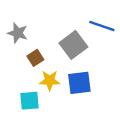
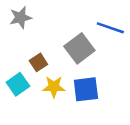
gray star: (18, 33) -> (20, 18), moved, turned -30
cyan square: (30, 101) -> (18, 84), moved, turned -30

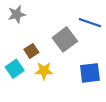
blue square: (86, 89) -> (90, 73), moved

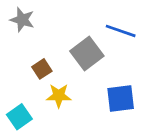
gray star: (17, 14) -> (22, 20), turned 30
cyan square: (15, 69) -> (19, 117), moved

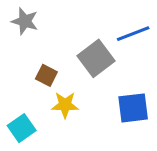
blue line: (121, 31) -> (133, 34), turned -40
brown square: (42, 69) -> (46, 75), turned -30

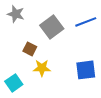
gray square: (96, 58) -> (52, 27), moved

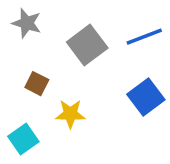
brown square: (30, 49) -> (37, 84), moved
blue square: (86, 70) -> (146, 97), moved, turned -30

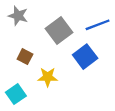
blue square: (146, 97) -> (85, 57), moved

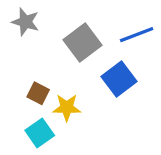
brown square: (25, 57) -> (38, 93), moved
cyan square: (16, 94) -> (40, 133), moved

